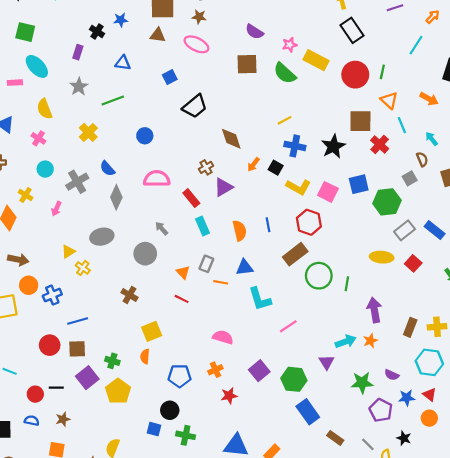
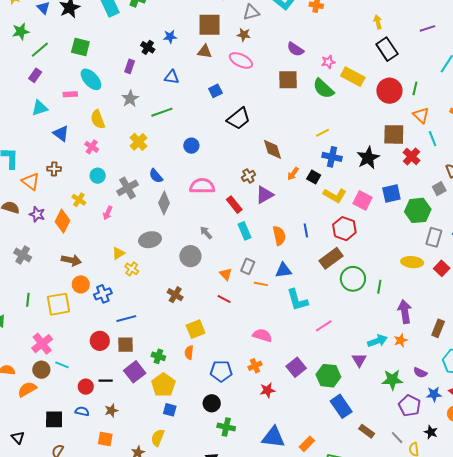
gray rectangle: (405, 230) -> (434, 237), turned -36
blue square: (154, 429) -> (170, 410), moved

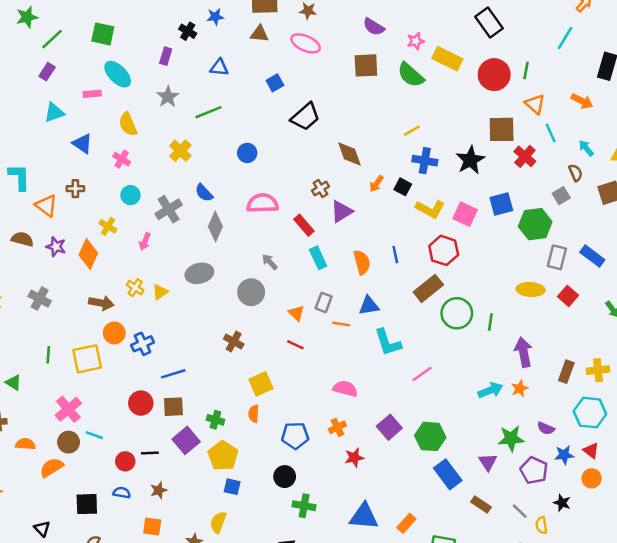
yellow cross: (132, 269) -> (135, 288), moved
purple triangle: (359, 360) -> (488, 462), moved

